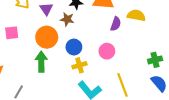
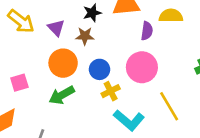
pink square: (12, 33) -> (19, 83), moved
pink circle: (107, 51) -> (142, 67), size x1.5
green arrow: (41, 62) -> (62, 95), turned -108

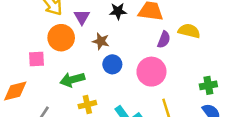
brown star: (85, 36) -> (101, 41), moved
orange circle: (63, 63) -> (61, 38), moved
yellow cross: (111, 91) -> (87, 105), moved

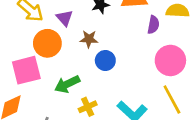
pink square: (37, 59) -> (26, 70), size x1.6
pink circle: (151, 72) -> (170, 60), moved

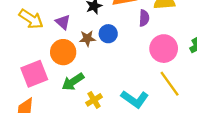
orange circle: (47, 43) -> (63, 52), moved
blue circle: (105, 60) -> (108, 34), moved

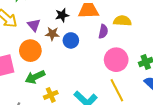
brown star: (87, 38) -> (52, 34), moved

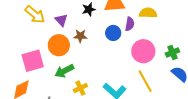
brown star: (52, 34) -> (80, 36), moved
blue circle: (71, 40) -> (113, 33), moved

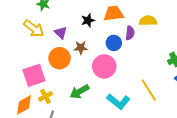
pink circle: (143, 51) -> (104, 66), moved
green arrow: (64, 71) -> (80, 92), moved
yellow cross: (80, 88) -> (45, 96), moved

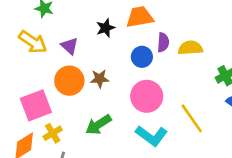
yellow semicircle: (148, 21) -> (190, 48), moved
brown star: (81, 48) -> (100, 79), moved
pink circle: (104, 66) -> (147, 96), moved

